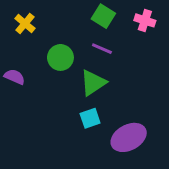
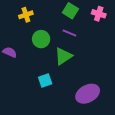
yellow cross: (25, 23) -> (26, 15), moved, turned 32
cyan square: (90, 118) -> (45, 81), moved

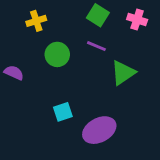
green triangle: (63, 56) -> (123, 73), moved
purple ellipse: (88, 94) -> (99, 130), moved

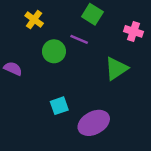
pink cross: (137, 19) -> (133, 31), moved
yellow cross: (36, 21) -> (34, 20), turned -36
purple line: (96, 46) -> (79, 39), moved

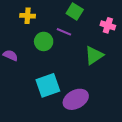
yellow cross: (34, 20) -> (28, 16), turned -32
cyan square: (59, 106) -> (48, 85), size x1.6

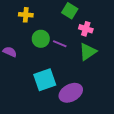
pink cross: (108, 25) -> (86, 29), moved
purple line: (64, 32) -> (60, 44), moved

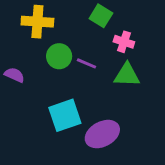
yellow cross: (26, 15) -> (37, 22), size x1.5
green triangle: (88, 52) -> (127, 75), turned 36

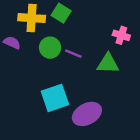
green square: (101, 16) -> (61, 13), moved
pink cross: (124, 42) -> (121, 35), moved
purple semicircle: (14, 75) -> (12, 43), moved

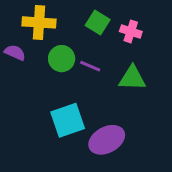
green square: (61, 13) -> (98, 22), moved
pink cross: (121, 35) -> (131, 31), moved

